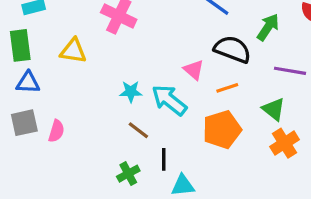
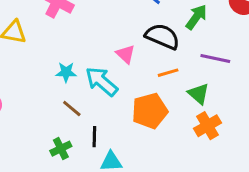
orange line: (227, 88) -> (168, 73), moved

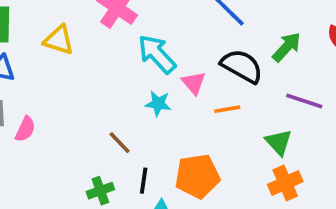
cyan star: (66, 72) -> (158, 104), moved
orange line: (168, 73) -> (227, 109), moved
cyan arrow: (102, 81) -> (157, 54), moved
orange pentagon: (150, 111) -> (197, 176), moved

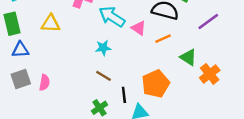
purple line: (304, 101) -> (208, 22), turned -40
cyan star: (158, 104) -> (103, 48), moved
green triangle: (279, 142) -> (188, 57), moved

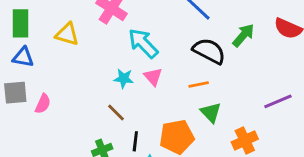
purple line: (208, 22) -> (278, 101), moved
pink triangle: (139, 28) -> (153, 77), moved
green triangle: (188, 57) -> (211, 112), moved

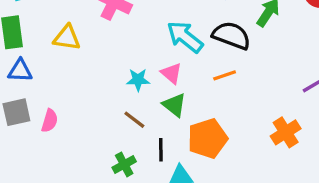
cyan arrow: (143, 43) -> (185, 37), moved
green triangle: (211, 112) -> (174, 105), moved

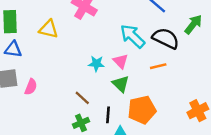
brown line: (134, 120) -> (82, 98), moved

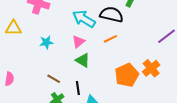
pink triangle: (121, 61) -> (78, 42), turned 48
cyan star: (96, 64) -> (46, 42), moved
orange pentagon: (142, 110) -> (127, 75), moved

